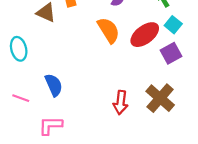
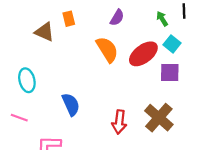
cyan ellipse: (19, 49) -> (27, 80), moved
purple square: (171, 53) -> (170, 73), turned 30
blue semicircle: (54, 85) -> (71, 104), moved

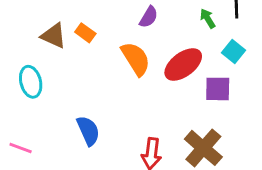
orange rectangle: (69, 19) -> (85, 33), moved, turned -40
cyan square: (172, 44) -> (234, 52), moved
cyan ellipse: (27, 80) -> (31, 82), moved

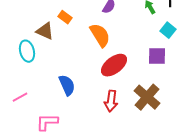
brown triangle: (54, 36) -> (45, 31), moved
red ellipse: (183, 64) -> (114, 65), moved
pink line: (21, 148) -> (20, 97), turned -49

